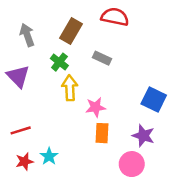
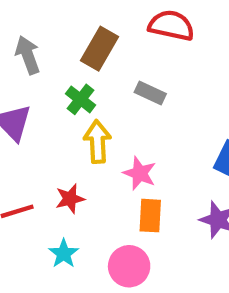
pink star: (96, 107) -> (140, 173), turned 30
red star: (25, 161) -> (70, 199), moved
pink circle: (132, 164) -> (129, 266), moved

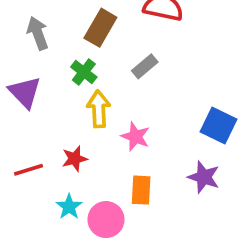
gray rectangle: (150, 93) -> (145, 66), turned -65
orange rectangle: (150, 216) -> (141, 190), moved
pink circle: (129, 266) -> (106, 220), moved

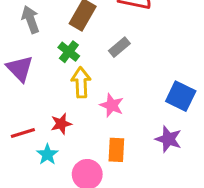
cyan star: (69, 207) -> (47, 154), moved

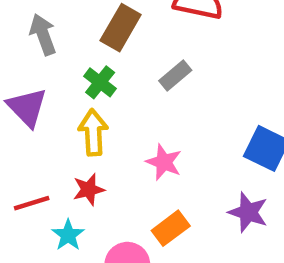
yellow arrow: (81, 82) -> (93, 132), moved
orange rectangle: (116, 150) -> (171, 228), turned 50

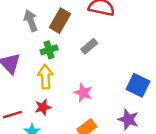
gray arrow: (43, 34) -> (31, 21), moved
green cross: (100, 82) -> (49, 50), turned 35

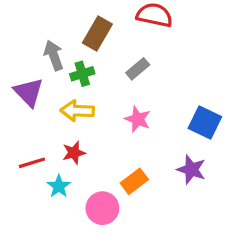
gray arrow: (31, 21) -> (54, 55), moved
yellow arrow: (45, 77) -> (77, 111), turned -85
pink star: (83, 93) -> (138, 119), moved

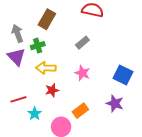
brown rectangle: (97, 34) -> (47, 19), moved
gray arrow: (54, 55) -> (17, 33), moved
green cross: (82, 74) -> (38, 46), moved
red star: (74, 153) -> (52, 90), moved

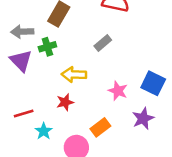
gray arrow: (17, 33) -> (22, 32), turned -72
yellow arrow: (46, 68) -> (74, 74), moved
pink star: (82, 73) -> (118, 91), moved
purple star: (115, 103) -> (143, 119), turned 30

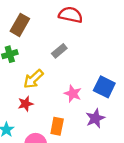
yellow arrow: (74, 74) -> (33, 79), turned -45
orange rectangle: (100, 127) -> (57, 126), turned -42

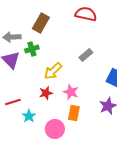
gray rectangle: (59, 51) -> (86, 55), moved
pink star: (73, 94) -> (71, 92), moved

